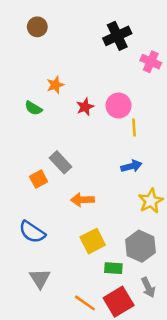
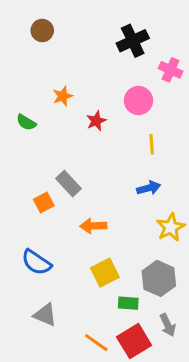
pink circle: (119, 106) -> (138, 100), moved
green semicircle: (33, 108) -> (26, 122), moved
gray triangle: (40, 278) -> (45, 315), turned -35

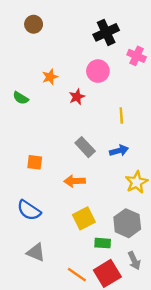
pink circle: (138, 100) -> (98, 71), moved
gray rectangle: (68, 184) -> (85, 147), moved
orange square: (44, 203) -> (35, 162), turned 35

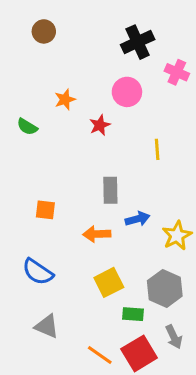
gray rectangle: (85, 147) -> (110, 190), turned 42
blue arrow: (119, 151) -> (138, 219), moved

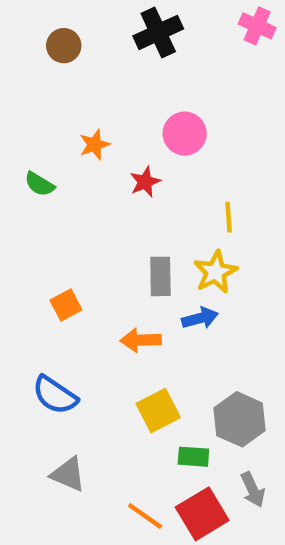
black cross: (138, 42) -> (158, 32), moved
pink cross: (177, 72) -> (257, 26), moved
orange square: (45, 210) -> (66, 305), turned -35
yellow star: (177, 236) -> (215, 272), moved

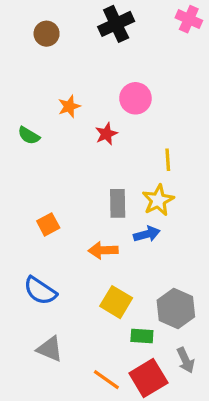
yellow square: (158, 411) -> (116, 302), turned -32

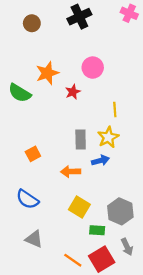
orange star: (69, 106) -> (47, 73), size x1.5
green semicircle: (29, 135) -> (20, 93), size x1.5

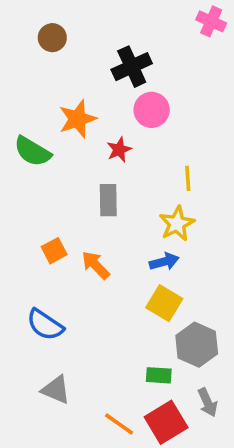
black cross: (79, 17) -> (132, 67), moved
gray rectangle: (81, 139) -> (108, 200), moved
orange arrow: (71, 172) -> (96, 265), moved, turned 48
yellow square: (79, 207) -> (164, 303), moved

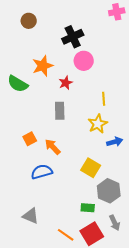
pink cross: (211, 21) -> (117, 12), turned -35
blue arrow: (164, 262) -> (115, 142), moved
blue semicircle: (45, 325) -> (42, 172), moved, turned 130

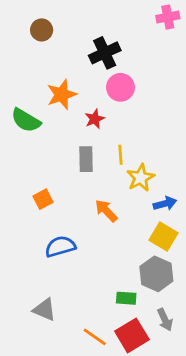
yellow line: (104, 99) -> (120, 155), moved
orange arrow: (53, 147) -> (106, 211), moved
yellow square: (91, 168) -> (164, 237), moved

